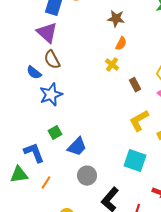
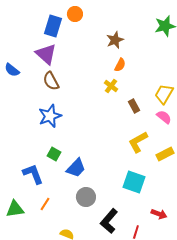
brown star: (116, 19) -> (115, 40), turned -30
blue semicircle: (34, 73) -> (12, 70), moved
green square: (55, 133) -> (54, 154), turned -32
green triangle: (19, 175) -> (15, 209), moved

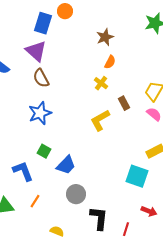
yellow L-shape: (138, 142) -> (100, 120), moved
cyan square: (134, 182) -> (137, 176), moved
black L-shape: (109, 221) -> (99, 218), turned 145

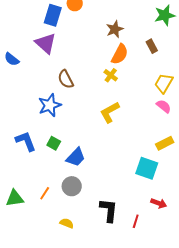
orange semicircle: (110, 62) -> (120, 54), size x1.5
brown semicircle: (41, 78) -> (66, 79), moved
brown rectangle: (124, 103) -> (152, 46), moved
blue L-shape: (23, 171) -> (26, 141), moved
gray circle: (76, 194) -> (72, 186), moved

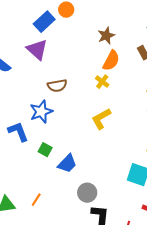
blue rectangle: (53, 15) -> (44, 22), turned 30
brown semicircle: (66, 79) -> (57, 86), turned -72
blue L-shape: (26, 141) -> (18, 132), moved
gray circle: (72, 186) -> (87, 193), moved

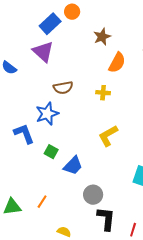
brown star: (106, 36) -> (102, 37), moved
yellow cross: (102, 82) -> (103, 93), moved, turned -32
yellow L-shape: (101, 119) -> (108, 136), moved

